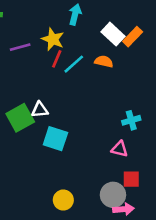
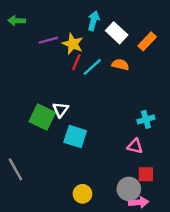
white rectangle: (113, 34) -> (117, 33), moved
purple line: (20, 47) -> (48, 40), moved
white triangle: (40, 110) -> (61, 110), turned -49
green square: (20, 118) -> (42, 117), turned -35

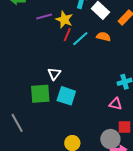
green square: (42, 117) -> (40, 94), moved, turned -30

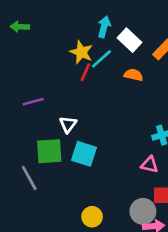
purple line: (44, 17) -> (33, 102), moved
cyan line: (80, 39) -> (101, 59), moved
gray line: (17, 123) -> (29, 178), moved

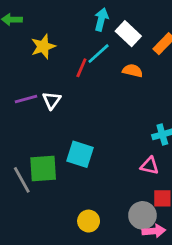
yellow star: (81, 52) -> (43, 46), moved, turned 30
white triangle: (68, 124) -> (52, 100), moved
green square: (49, 151) -> (43, 169), moved

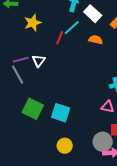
cyan square: (80, 154) -> (61, 113), moved
green square: (43, 169) -> (33, 109), turned 30
gray line: (22, 180) -> (18, 75), moved

